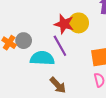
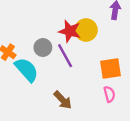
gray circle: (24, 41) -> (43, 48), moved
cyan semicircle: (42, 58) -> (27, 70), moved, turned 45

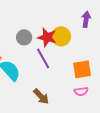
gray circle: (43, 48) -> (24, 37), moved
pink semicircle: (109, 94) -> (81, 91), turned 96

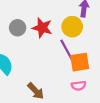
yellow circle: (61, 36) -> (72, 27), moved
purple line: (43, 58) -> (67, 50), moved

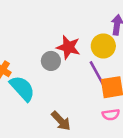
gray circle: (18, 28) -> (51, 61), moved

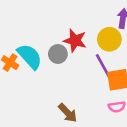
cyan semicircle: (22, 88) -> (30, 56), moved

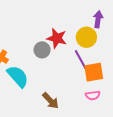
cyan semicircle: (30, 56) -> (18, 76), moved

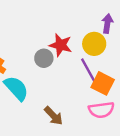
orange square: (94, 72) -> (103, 83), turned 36
pink semicircle: (93, 95) -> (101, 110), size x1.5

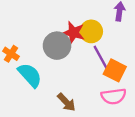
yellow circle: (94, 44) -> (91, 31), moved
gray circle: (44, 58) -> (57, 46), size x1.5

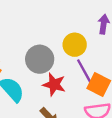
red star: (74, 33) -> (54, 85), moved

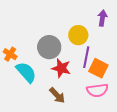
purple line: (84, 71) -> (86, 57), turned 40

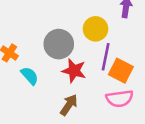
cyan semicircle: (26, 72) -> (30, 76), size x0.7
brown arrow: (57, 95) -> (69, 105), turned -102

